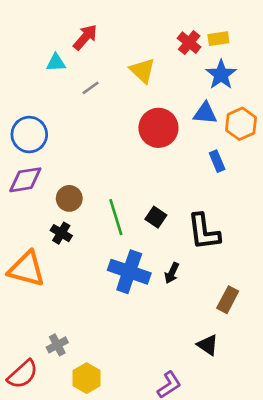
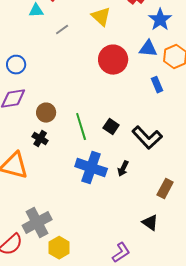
blue circle: (29, 135) -> (16, 65), size x0.7
black L-shape: (204, 232) -> (147, 138), turned -36
gray cross: (57, 345) -> (37, 223), size x1.8

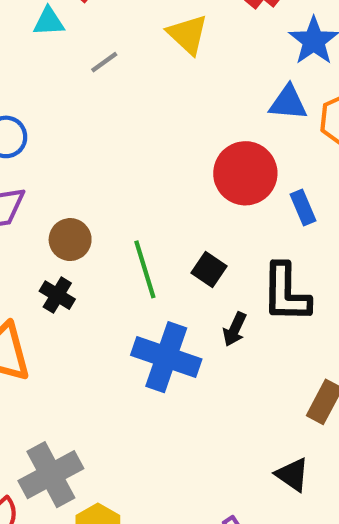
red circle: (113, 60) -> (245, 173), moved
blue rectangle: (157, 85) -> (303, 207), moved
black L-shape: (147, 138) -> (286, 293), turned 44
black arrow: (123, 169) -> (235, 329), moved

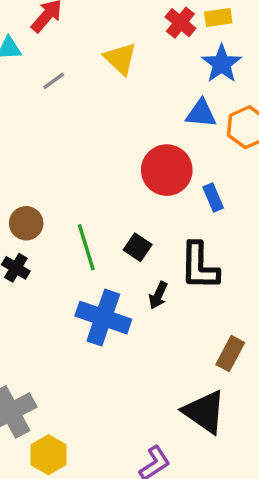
black triangle: (292, 475) -> (204, 412), size x1.6

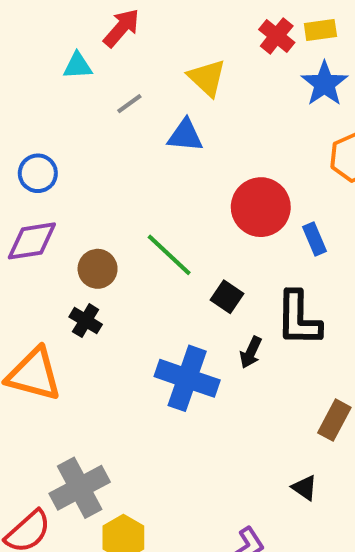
blue triangle: (201, 113) -> (185, 135), moved
green line: (86, 247) -> (169, 255), moved, turned -30
black triangle: (204, 412) -> (305, 488), size x0.5

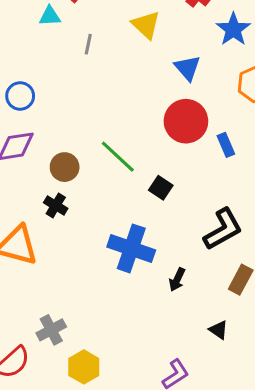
gray line: (129, 104) -> (88, 44), turned -42
blue triangle: (185, 135) -> (187, 68), moved, turned 44
black L-shape: (299, 319) -> (223, 229), moved, turned -120
black arrow: (251, 352) -> (177, 280), moved
gray cross: (80, 488) -> (51, 330), size x0.7

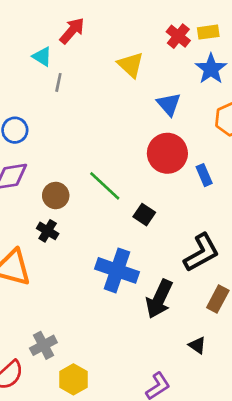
cyan triangle: (50, 16) -> (42, 57), turned 35
gray line: (88, 44) -> (58, 82), moved
black arrow: (177, 280) -> (159, 299), size x1.8

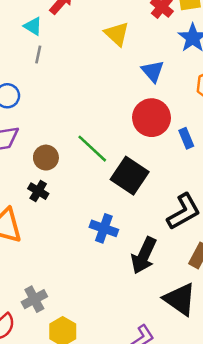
gray line: (58, 82) -> (38, 55), moved
black square: (144, 215) -> (130, 176), size x1.8
blue cross: (117, 270) -> (104, 228), size x0.7
black triangle: (197, 345) -> (180, 299), size x2.0

